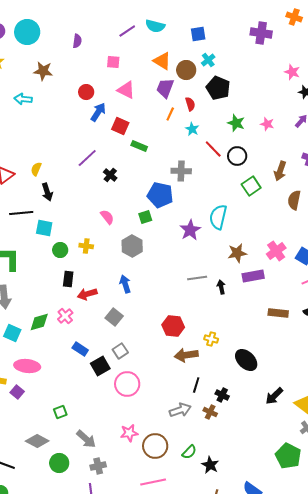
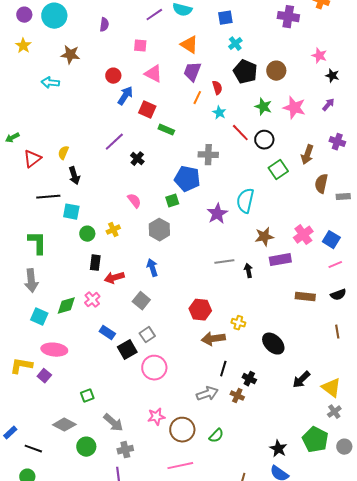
brown circle: (186, 70) -> (276, 71), moved
pink star: (267, 124) -> (294, 108), size x1.6
yellow cross: (86, 246) -> (113, 230), turned -32
black star: (210, 465) -> (278, 449), moved

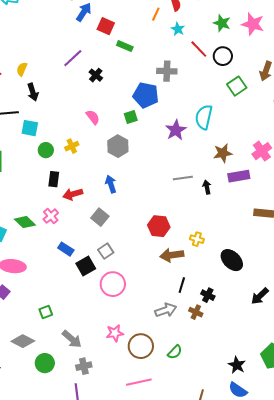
green diamond: (66, 306) -> (25, 222), turned 60

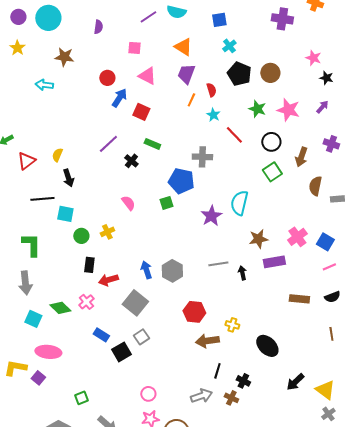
green rectangle: (125, 46) -> (152, 144), moved
black circle: (223, 56) -> (271, 142), moved
gray hexagon: (118, 146) -> (172, 271), moved
gray square: (100, 217) -> (135, 303), size x1.4
pink circle: (113, 284) -> (148, 394), moved, size x0.6

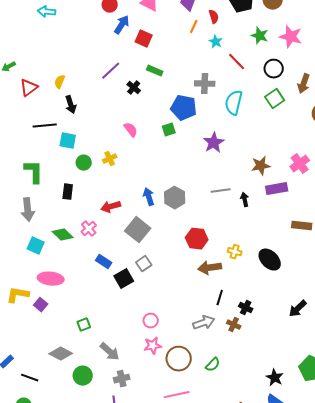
cyan semicircle: (239, 203) -> (234, 103), moved
black rectangle: (89, 265) -> (68, 192), moved
black ellipse: (267, 346) -> (270, 260), moved

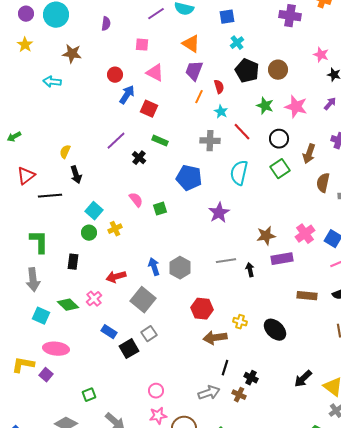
gray cross: (205, 84) -> (210, 141), moved
red triangle: (29, 88) -> (26, 176), moved
green square: (169, 130) -> (160, 209), moved
cyan square: (68, 141) -> (94, 211), moved, turned 30

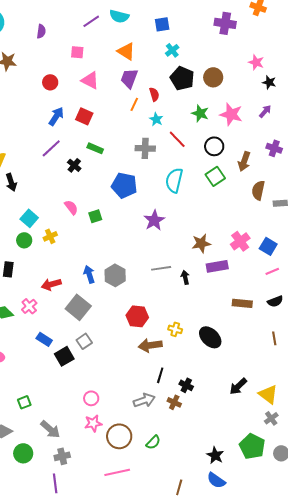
blue arrow: (127, 95) -> (56, 116), moved

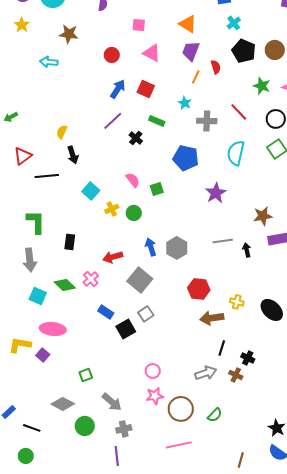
cyan star: (156, 119) -> (185, 103), moved
green circle: (24, 240) -> (134, 213), moved

